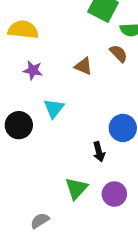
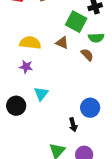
yellow semicircle: (23, 30) -> (30, 43), moved
brown triangle: (83, 66) -> (62, 43), moved

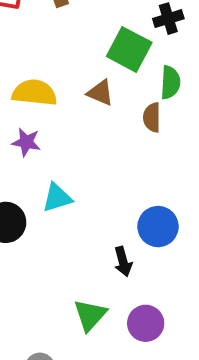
green semicircle: (96, 38) -> (170, 82), turned -84
brown semicircle: (87, 55) -> (152, 117), turned -136
cyan triangle: (41, 94) -> (57, 198), turned 35

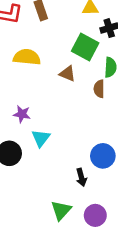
yellow semicircle: (34, 93) -> (27, 57), moved
purple star: (26, 142) -> (22, 114), moved
cyan triangle: (57, 198) -> (41, 138), turned -36

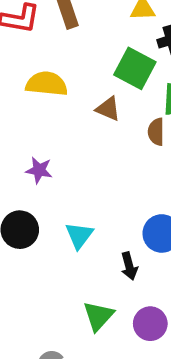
cyan triangle: (41, 138) -> (79, 235), moved

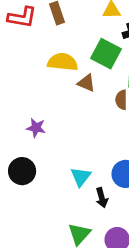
yellow semicircle: (47, 84) -> (63, 62), moved
cyan triangle: (79, 235) -> (81, 177), moved

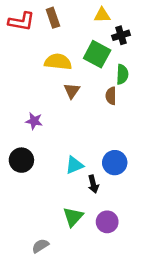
brown triangle: (86, 83) -> (72, 91), moved, turned 42
cyan triangle: (81, 177) -> (74, 165), turned 30

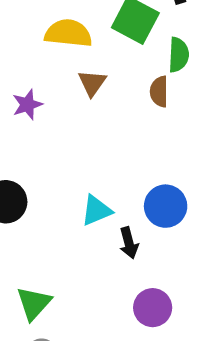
purple star: (34, 121) -> (27, 105), moved, turned -30
green triangle: (73, 217) -> (34, 303), moved

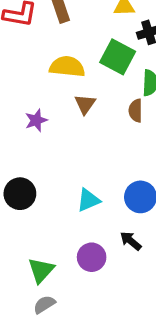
black arrow: (129, 243) -> (131, 241), moved, turned 145
purple circle: (153, 308) -> (92, 257), moved

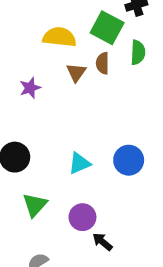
brown semicircle: (136, 111) -> (102, 63), moved
black arrow: (131, 241) -> (102, 242), moved
green triangle: (41, 270) -> (35, 205), moved

